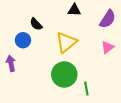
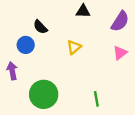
yellow triangle: (66, 42) -> (74, 47), size x0.6
green circle: (64, 74) -> (44, 94), moved

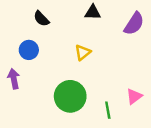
black semicircle: (40, 27) -> (41, 19), moved
pink triangle: (120, 53) -> (134, 96), moved
green circle: (44, 94) -> (70, 96), moved

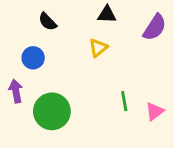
yellow triangle: (83, 52) -> (98, 48), moved
green circle: (70, 96) -> (52, 111), moved
green line: (108, 110) -> (124, 101), moved

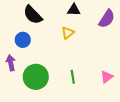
black semicircle: (48, 22) -> (33, 15), size x1.5
green line: (124, 101) -> (73, 77), moved

